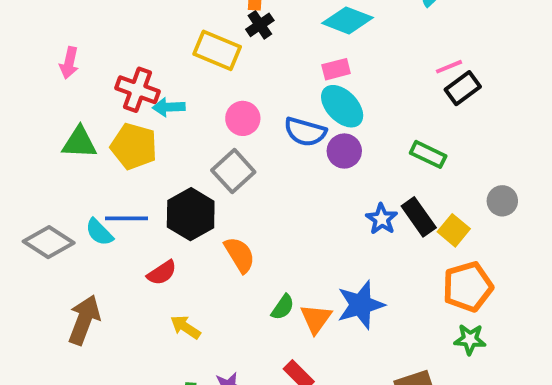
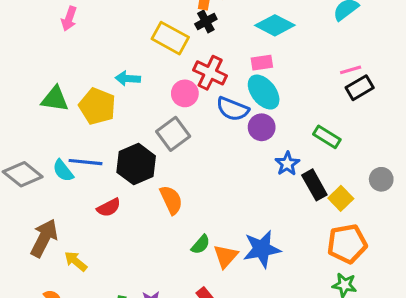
pink arrow: (69, 63) -> (69, 19), moved
red cross: (137, 90) -> (210, 73), moved
blue star: (382, 219) -> (287, 164), moved
yellow arrow: (185, 327) -> (76, 261), moved

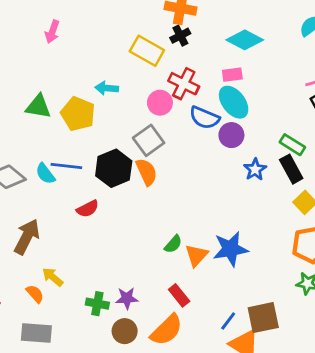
black rectangle: (314, 185) -> (291, 169), moved
orange semicircle: (171, 200) -> (147, 172), moved
yellow arrow: (76, 261) -> (53, 277), moved

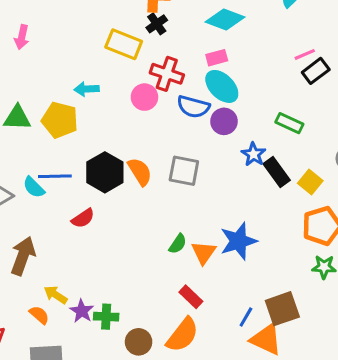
gray square: (149, 140) -> (184, 171), moved, turned -36
black rectangle: (291, 169) -> (277, 172), moved
purple star: (127, 298) -> (82, 311), moved, turned -30

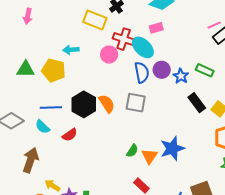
cyan ellipse: (222, 86) -> (143, 47), moved
blue semicircle: (193, 107) -> (142, 72), moved, turned -115
blue star: (253, 154) -> (181, 76), moved
cyan semicircle: (34, 187) -> (42, 127), moved

